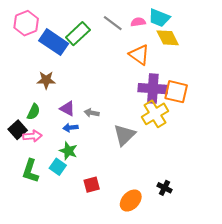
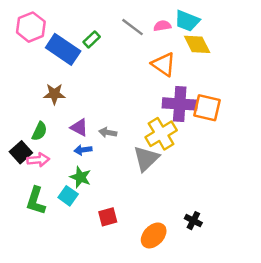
green rectangle: (78, 34) -> (92, 39), size x0.6
yellow cross: (155, 114) -> (161, 134), moved

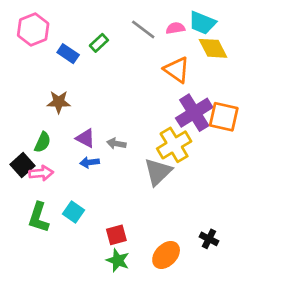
blue rectangle: (63, 49) -> (68, 54), size x0.6
purple cross: (180, 104) -> (194, 113), turned -36
green star: (80, 177) -> (118, 260), moved

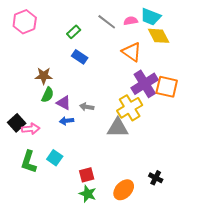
blue rectangle: (68, 54) -> (80, 57), moved
green semicircle: (43, 142) -> (48, 95), moved
gray triangle: (158, 172) -> (118, 128), turned 45

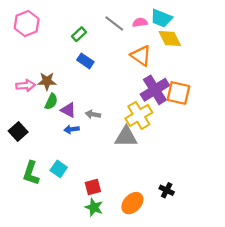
pink arrow: (31, 129) -> (26, 86), moved

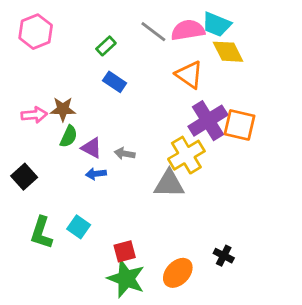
pink semicircle: (140, 22) -> (188, 30), size x1.6
green star: (94, 207) -> (126, 279), size x1.5

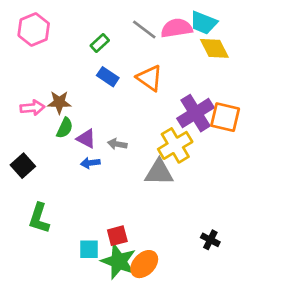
orange triangle: (189, 75) -> (150, 78), moved
cyan square: (79, 227) -> (89, 249), moved, turned -35
orange ellipse: (178, 273) -> (144, 264), moved

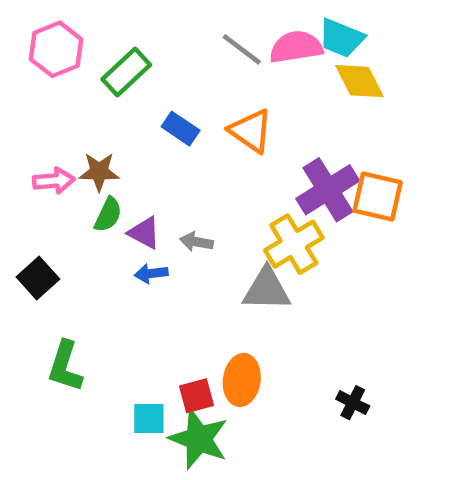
green rectangle: (100, 43) -> (126, 72), moved, size x1.5
orange ellipse: (144, 264) -> (242, 380), moved, turned -36

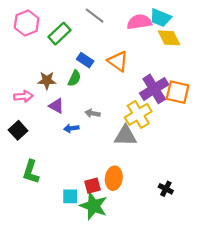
gray line: (242, 49) -> (95, 16), moved
pink arrow: (54, 181) -> (23, 96), moved
green semicircle: (108, 215) -> (74, 78), moved
purple triangle: (144, 233) -> (56, 106), moved

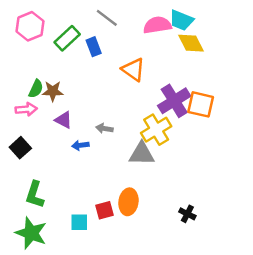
blue rectangle: (85, 60) -> (94, 47), moved, turned 35
green semicircle: (74, 78) -> (36, 89), moved
green star: (94, 206) -> (31, 233), moved

